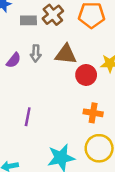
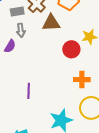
gray arrow: (36, 53) -> (21, 30), moved
brown triangle: (66, 54) -> (51, 23), moved

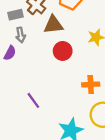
red circle: (71, 49) -> (63, 51), moved
purple line: (29, 91) -> (33, 100), turned -35

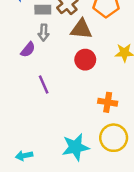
purple line: (33, 100) -> (44, 85), moved

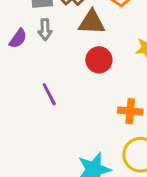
purple semicircle: (28, 50) -> (18, 38), moved

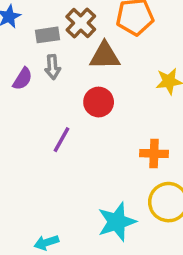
red circle: (99, 60) -> (99, 102), moved
purple line: (49, 94) -> (61, 140), turned 60

